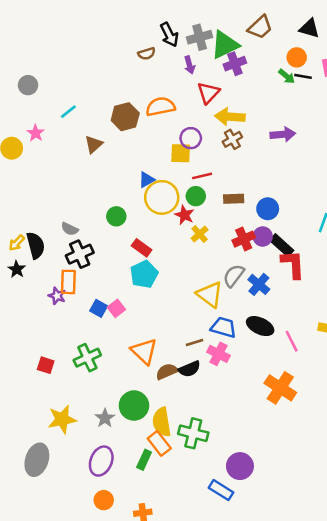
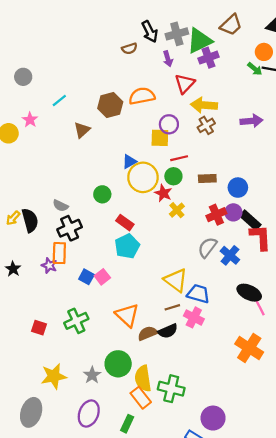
black star: (17, 269) -> (13, 269), moved
yellow triangle: (210, 295) -> (176, 280), moved
black ellipse: (260, 326) -> (249, 293), moved
green rectangle: (144, 460) -> (127, 424), moved

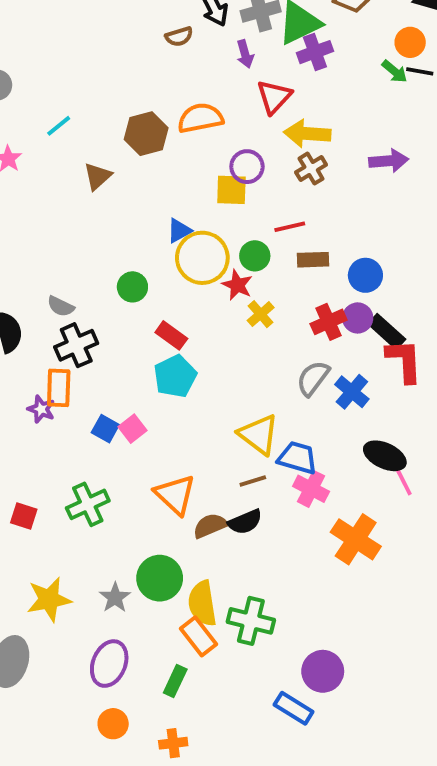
red line: (179, 158) -> (290, 227), moved
pink cross: (194, 317) -> (311, 489), moved
orange cross: (249, 348) -> (356, 539), moved

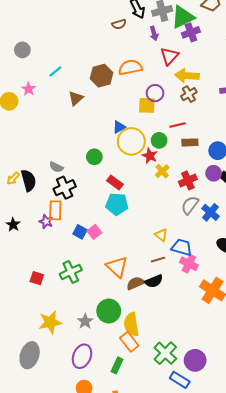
red cross: (329, 322) -> (188, 180), moved
cyan pentagon: (175, 376) -> (117, 204), turned 30
yellow triangle: (259, 434) -> (161, 235), size x0.6
green cross: (251, 621) -> (165, 353), moved, turned 30

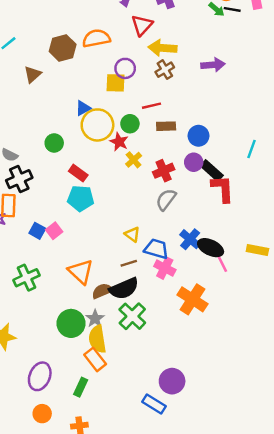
blue cross: (210, 212) -> (190, 239), moved
black semicircle: (154, 281) -> (124, 289), size x1.4
gray star: (85, 321) -> (95, 319), moved
green cross: (165, 353) -> (132, 316), moved

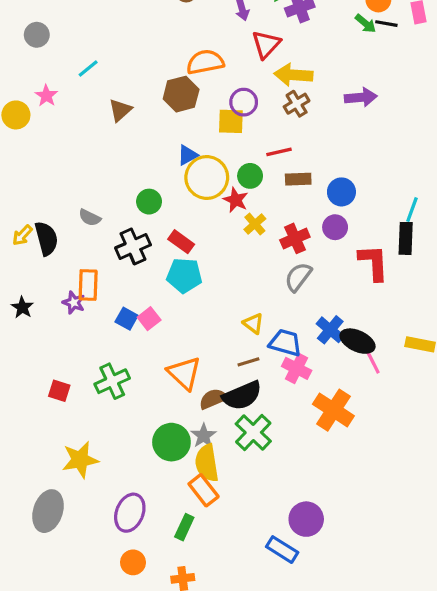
brown hexagon: (63, 48) -> (181, 94), moved
black rectangle: (212, 171) -> (406, 238), moved, turned 50
black cross: (19, 179) -> (133, 246), moved

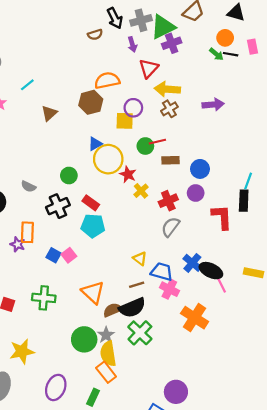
green circle: (250, 176) -> (145, 146), moved
green cross: (112, 381) -> (44, 298), turned 30

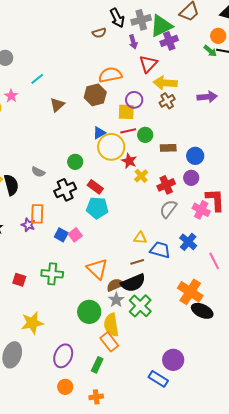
red line: (157, 142) -> (128, 131), moved
yellow triangle: (140, 259) -> (140, 238), turned -32
black ellipse: (211, 271) -> (202, 311), moved
pink cross: (169, 289) -> (201, 210), moved
gray star: (106, 335) -> (116, 300), moved

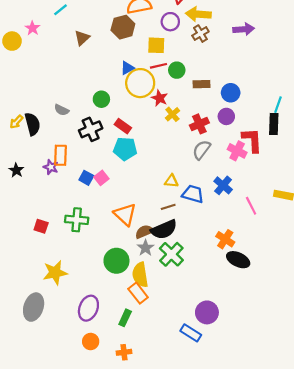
purple circle: (134, 100) -> (170, 22), moved
orange cross: (190, 292) -> (225, 239), size x0.7

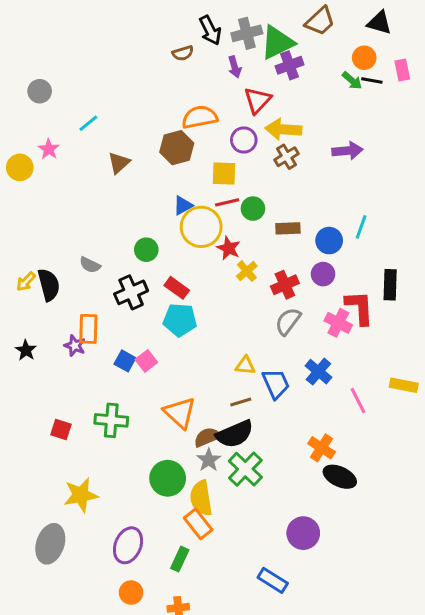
cyan line: (278, 105) -> (361, 227), moved
blue trapezoid: (193, 194) -> (276, 384), turned 50
purple circle: (207, 312) -> (303, 533), moved

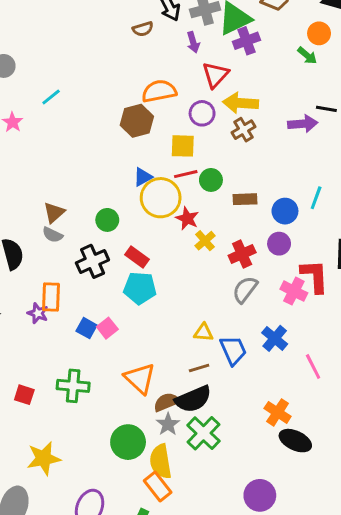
black line: (372, 81) -> (326, 109), moved
brown triangle: (119, 163) -> (54, 213), moved

